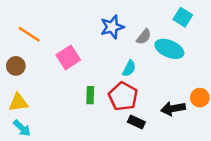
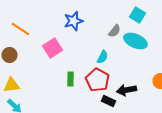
cyan square: (183, 17) -> (138, 15), moved
blue star: (112, 27) -> (74, 21), moved
black arrow: (173, 109) -> (126, 90), moved

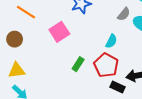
green rectangle: (70, 79) -> (78, 64), turned 32

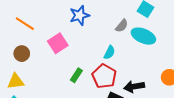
brown circle: (15, 39) -> (22, 54), moved

